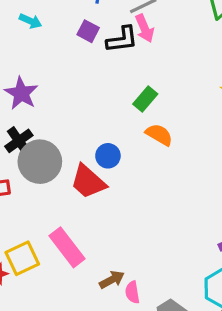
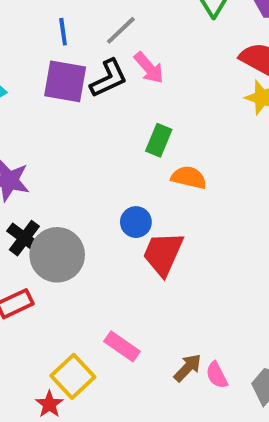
pink arrow: (145, 28) -> (149, 68), moved
purple square: (88, 31) -> (65, 81), size x1.6
red trapezoid: (88, 182) -> (163, 254), moved, turned 90
pink rectangle: (67, 247) -> (122, 346), size x0.7

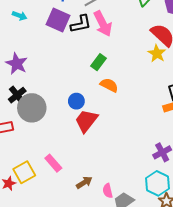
pink arrow: (149, 68) -> (103, 24), size x1.4
pink semicircle: (217, 375) -> (108, 191), moved

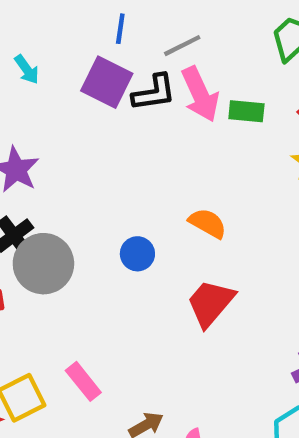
cyan arrow: (20, 16) -> (27, 69), turned 32
green rectangle: (99, 62) -> (246, 111), moved, turned 56
red trapezoid: (86, 121) -> (210, 303), moved

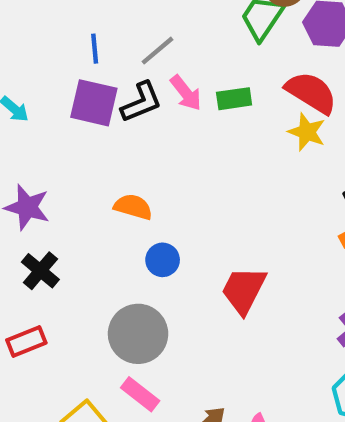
pink arrow: (200, 94) -> (186, 93), size x0.7
orange semicircle: (208, 223) -> (133, 207), moved
gray circle: (43, 264) -> (138, 334), moved

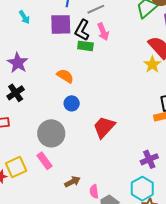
green rectangle: (234, 99) -> (85, 46), moved
black L-shape: (141, 102) -> (82, 30), turned 125
purple square: (94, 103) -> (61, 24), turned -30

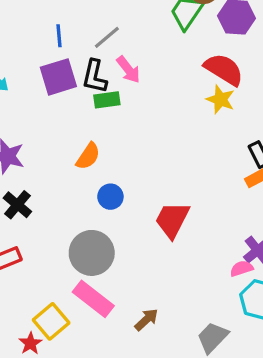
orange semicircle: (65, 76) -> (88, 156), turned 108
pink rectangle: (45, 161) -> (93, 299), size x1.4
pink semicircle: (94, 191) -> (242, 268), moved, turned 96

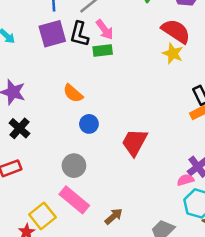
green rectangle: (107, 100) -> (103, 51), moved
orange semicircle: (88, 156) -> (73, 93), turned 95
gray circle: (92, 253) -> (74, 166), size x0.7

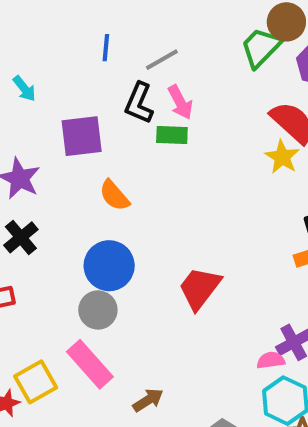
purple square: (52, 34) -> (82, 136), moved
blue circle: (89, 124) -> (109, 266), moved, size x1.6

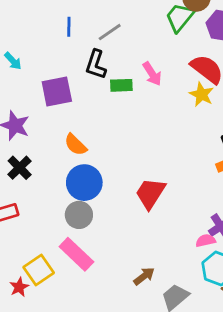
pink arrow: (180, 102) -> (152, 74), moved
orange semicircle: (114, 195) -> (76, 145), moved
brown arrow: (148, 400) -> (144, 276), moved

